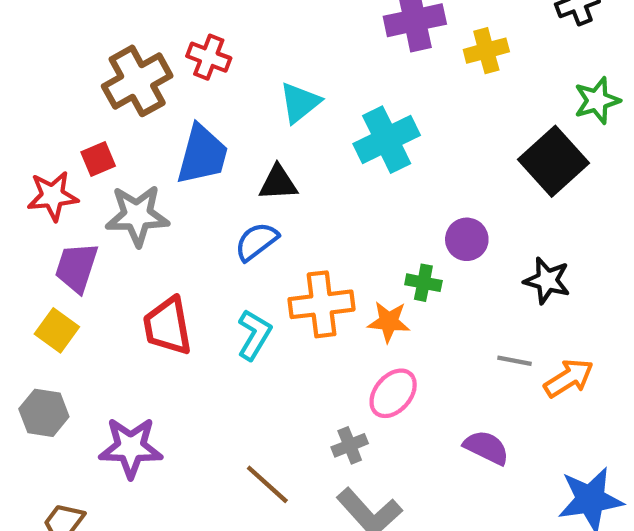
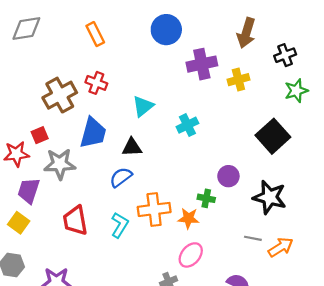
green star: (597, 101) -> (296, 91), moved
cyan cross: (387, 140) -> (187, 125), size x0.7
black star: (547, 281) -> (270, 197), size x1.4

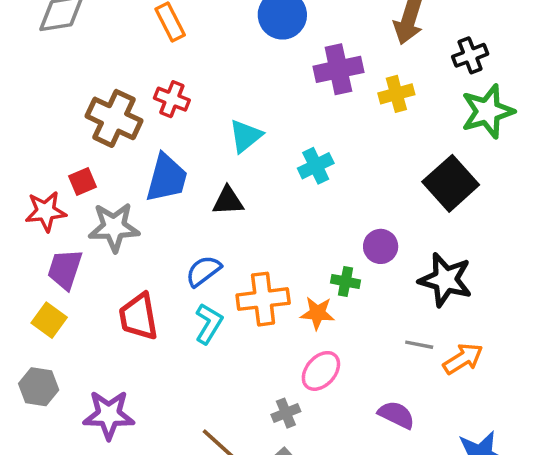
green star: (296, 91) -> (488, 111), size x1.4
brown cross: (60, 95) -> (114, 118), turned -36
blue semicircle: (121, 177) -> (203, 271), moved

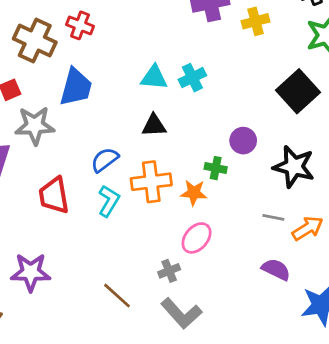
cyan triangle: (246, 136) -> (154, 78), moved, turned 44
black triangle: (228, 201) -> (154, 126), moved
purple semicircle: (396, 415) -> (276, 269), moved

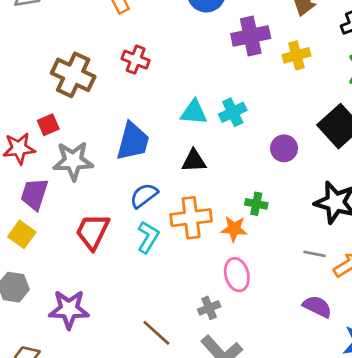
red cross: (80, 25) -> (136, 60), moved
blue trapezoid: (76, 87) -> (133, 141), moved
purple circle: (243, 141) -> (284, 148), moved
red trapezoid: (54, 195) -> (93, 232), turned 36
pink ellipse: (197, 238) -> (237, 275), turned -56

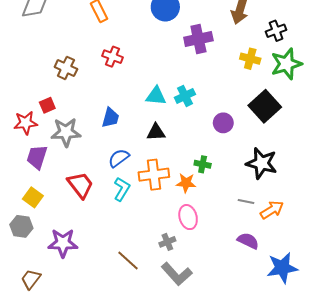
yellow cross: (296, 55) -> (250, 59), moved, turned 30
brown cross: (73, 75) -> (66, 68), size x0.7
blue trapezoid: (133, 141) -> (110, 118), size x0.7
red trapezoid: (93, 232) -> (80, 185), turned 116
yellow square: (22, 234) -> (33, 197), moved

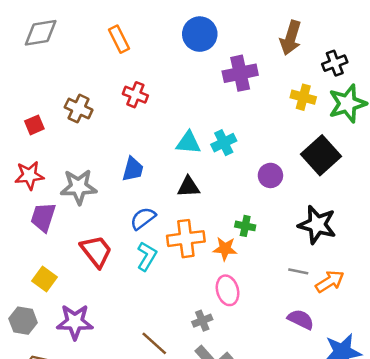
red square: (47, 105) -> (34, 125), moved
yellow square: (33, 197) -> (44, 279), moved
gray hexagon: (21, 226) -> (23, 321), moved

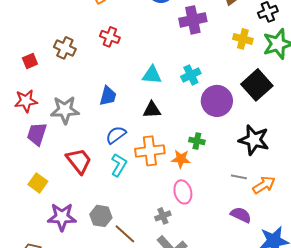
cyan cross: (224, 143) -> (191, 75), moved
purple circle: (270, 175) -> (217, 101), size x1.6
gray hexagon: (23, 321) -> (101, 216), moved

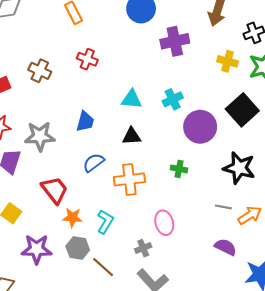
orange star: (181, 159) -> (72, 217), moved
cyan L-shape: (119, 165) -> (105, 222), moved

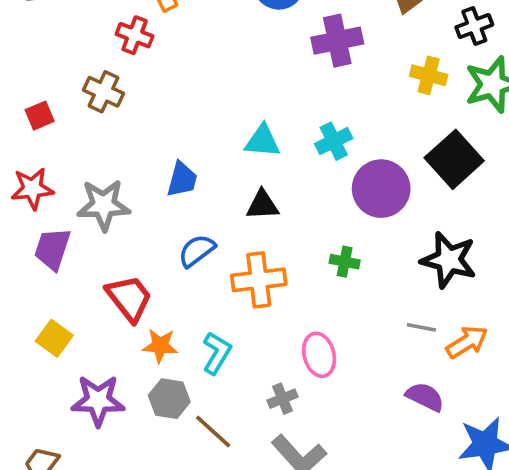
red cross: (87, 59) -> (135, 35), moved

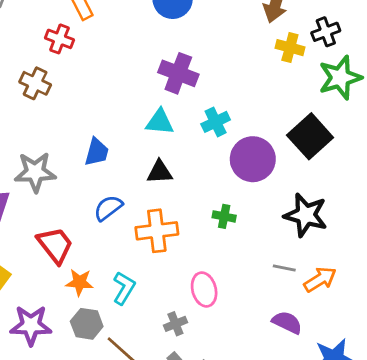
purple cross: (337, 41) -> (178, 73), moved, turned 33
yellow cross: (429, 75) -> (290, 48), moved

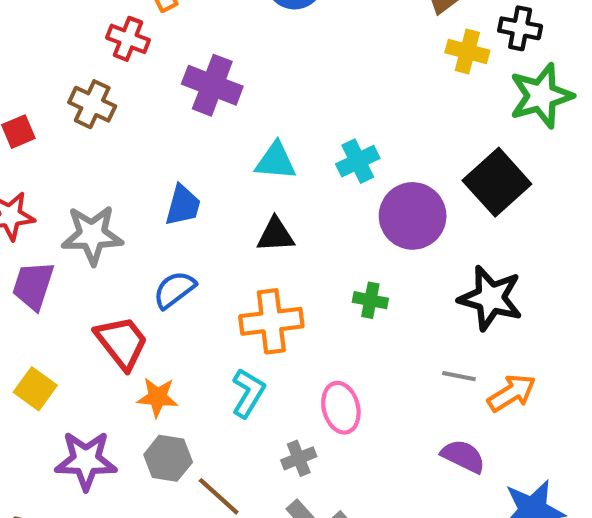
black cross: (326, 32) -> (520, 28), turned 32
purple cross: (178, 73) -> (212, 85), moved
blue semicircle: (108, 208) -> (174, 290), moved
cyan L-shape: (124, 288) -> (248, 393), moved

